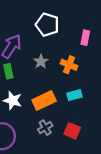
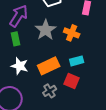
gray star: (41, 61) -> (46, 30), size x1.5
red square: (72, 131) -> (72, 81), moved

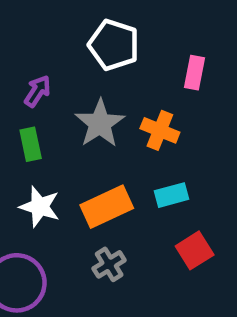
purple arrow: (19, 16) -> (37, 91), size x0.6
red square: (72, 81) -> (195, 250), moved, turned 35

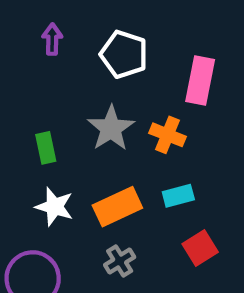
pink rectangle: (195, 73) -> (200, 80), size x1.5
purple arrow: (37, 91) -> (52, 39), moved, turned -32

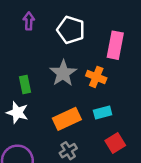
white star: (54, 207) -> (17, 113), moved

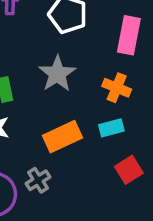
orange cross: (96, 77) -> (117, 88), moved
gray cross: (68, 151) -> (38, 180), moved

